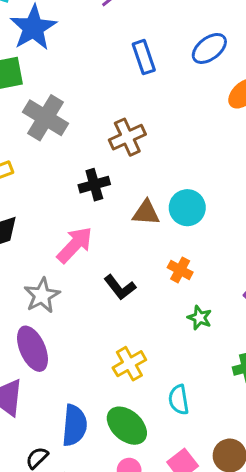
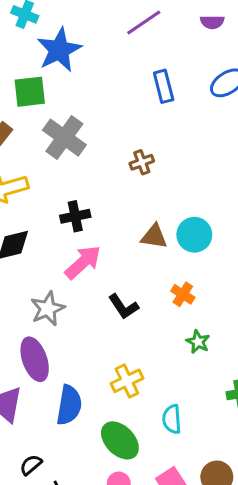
brown cross: (127, 137) -> (142, 162), size x0.7
black cross: (94, 185) -> (75, 216), moved
blue semicircle: (74, 425) -> (69, 405), moved

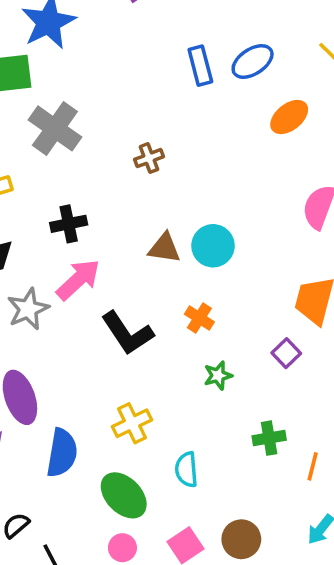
blue rectangle: (164, 86) -> (200, 66), moved
black L-shape: (123, 307) -> (127, 333), size x1.4
gray star: (48, 309) -> (28, 309), moved
green star: (198, 342) -> (218, 375), turned 30

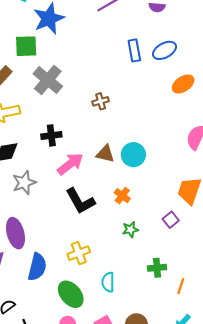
pink arrow: (78, 280) -> (70, 164), moved

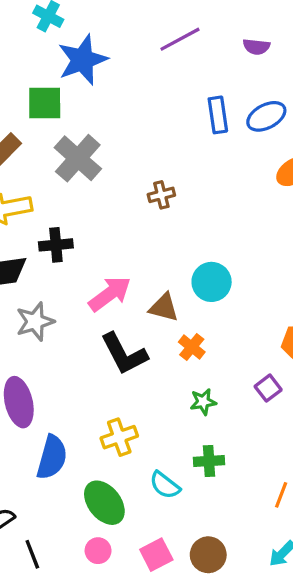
black cross: (51, 135) -> (56, 245), moved
brown triangle: (105, 154) -> (164, 307), moved
green cross: (157, 268) -> (209, 461), moved
cyan semicircle: (108, 282) -> (165, 485), turned -54

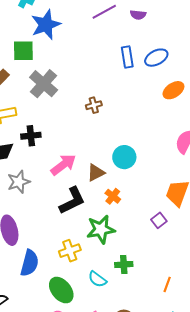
purple semicircle: (256, 47) -> (138, 15), moved
brown triangle: (164, 307) -> (96, 173), turned -42
black L-shape: (124, 354) -> (72, 201), turned -88
green star: (203, 402) -> (101, 229), moved, size x1.8

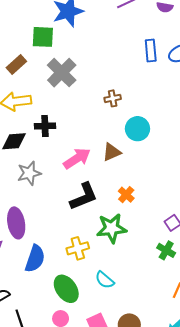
cyan circle: (124, 157) -> (137, 129), moved
brown triangle: (96, 173) -> (112, 152), moved
green cross: (124, 264) -> (166, 250), moved, turned 30

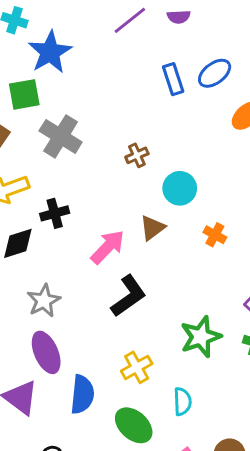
gray star: (29, 173) -> (44, 301), moved
orange cross: (126, 195) -> (215, 235), moved
green star: (112, 228) -> (201, 337), moved
cyan semicircle: (105, 280) -> (182, 402), turned -120

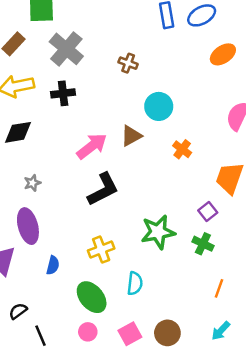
brown cross: (137, 155) -> (128, 63), moved, turned 36
black cross: (55, 213) -> (63, 93), moved
gray star: (44, 301) -> (32, 183), size x0.6
blue semicircle: (82, 394) -> (53, 265), size x0.6

